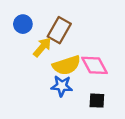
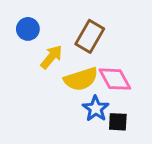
brown rectangle: (59, 30) -> (90, 36), moved
blue star: (62, 86) -> (96, 109), moved, turned 30

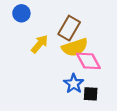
blue circle: (28, 29) -> (21, 13), moved
yellow semicircle: (81, 79) -> (75, 47), moved

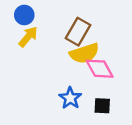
yellow arrow: (40, 44) -> (28, 37), moved
blue star: (74, 84) -> (70, 98), moved

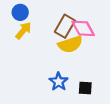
pink diamond: (100, 69) -> (83, 28), moved

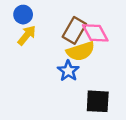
blue star: (59, 82) -> (68, 71), moved
black square: (85, 88) -> (98, 101), size x1.5

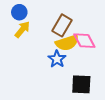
pink diamond: (95, 33) -> (84, 41), moved

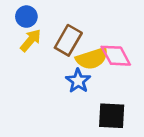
brown rectangle: (62, 25) -> (68, 40), moved

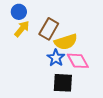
pink diamond: (116, 56) -> (78, 61), moved
black square: (112, 116) -> (63, 83), moved

